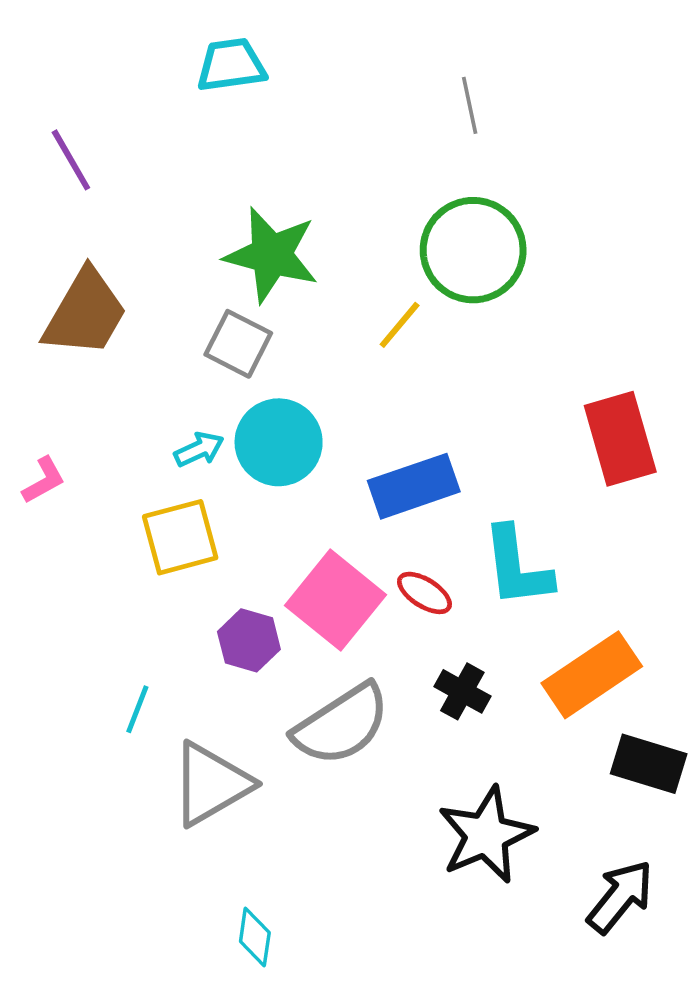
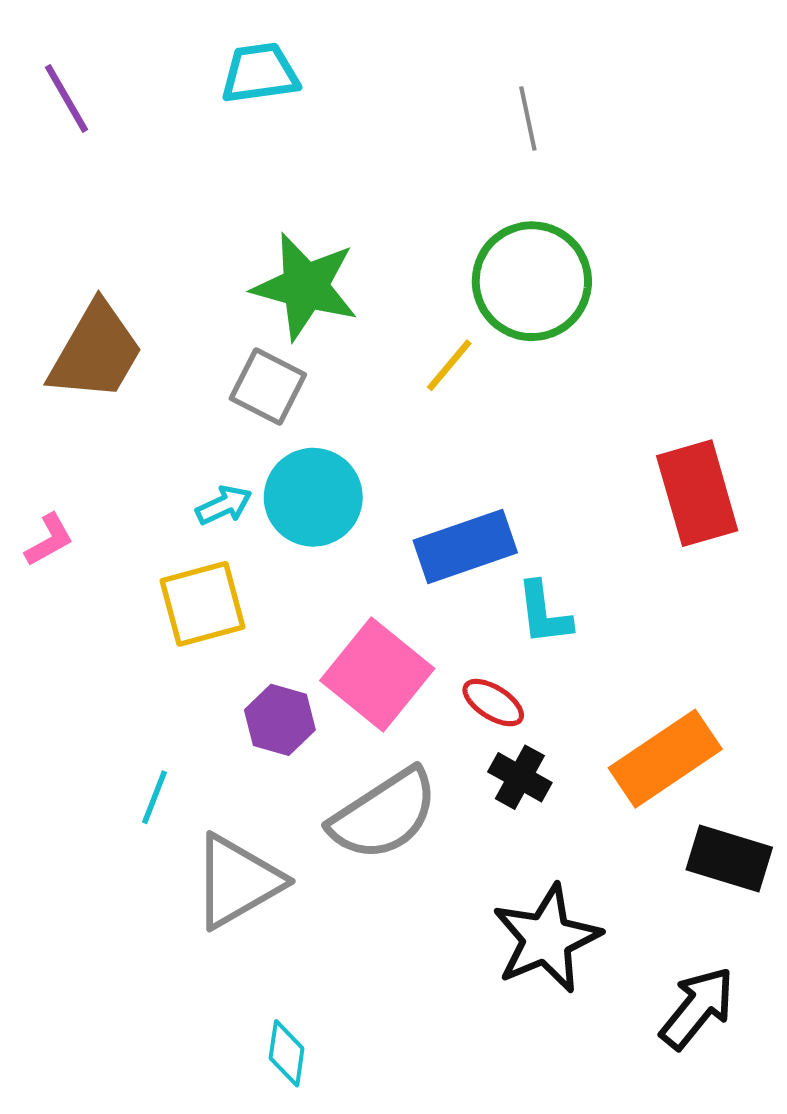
purple line: (71, 160) -> (66, 98), moved
cyan L-shape: (517, 567) -> (544, 613), moved, size x0.7
red ellipse: (424, 593) -> (493, 703), moved

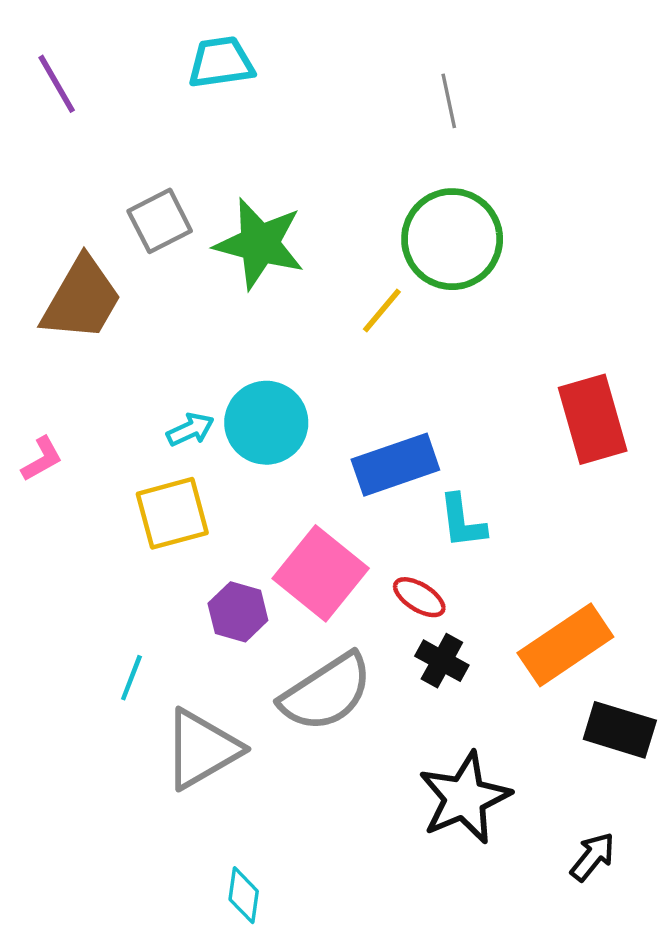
gray square: (268, 387) -> (160, 221), moved, turned 36
black arrow: (697, 1008) -> (593, 857), size x0.7

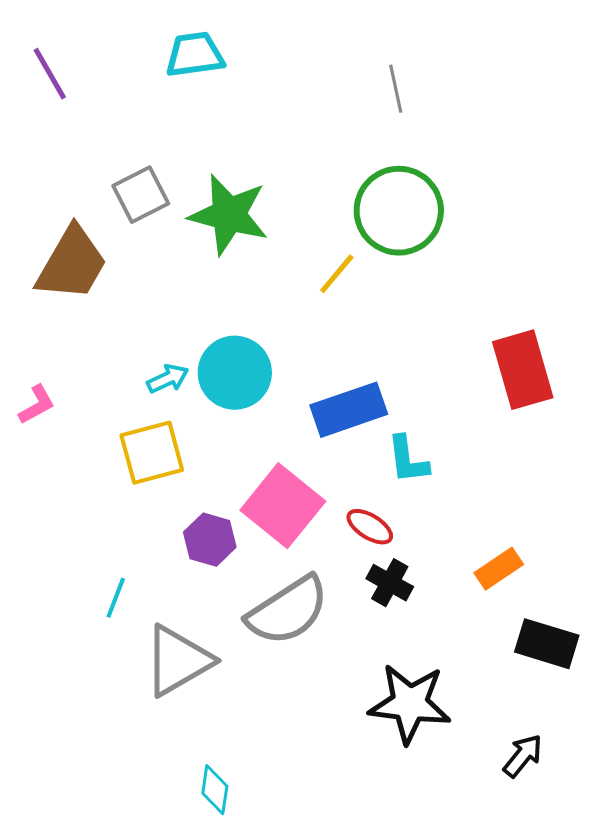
orange rectangle: (565, 645) -> (499, 569), size x0.6
black star: (465, 798) -> (410, 704), turned 30

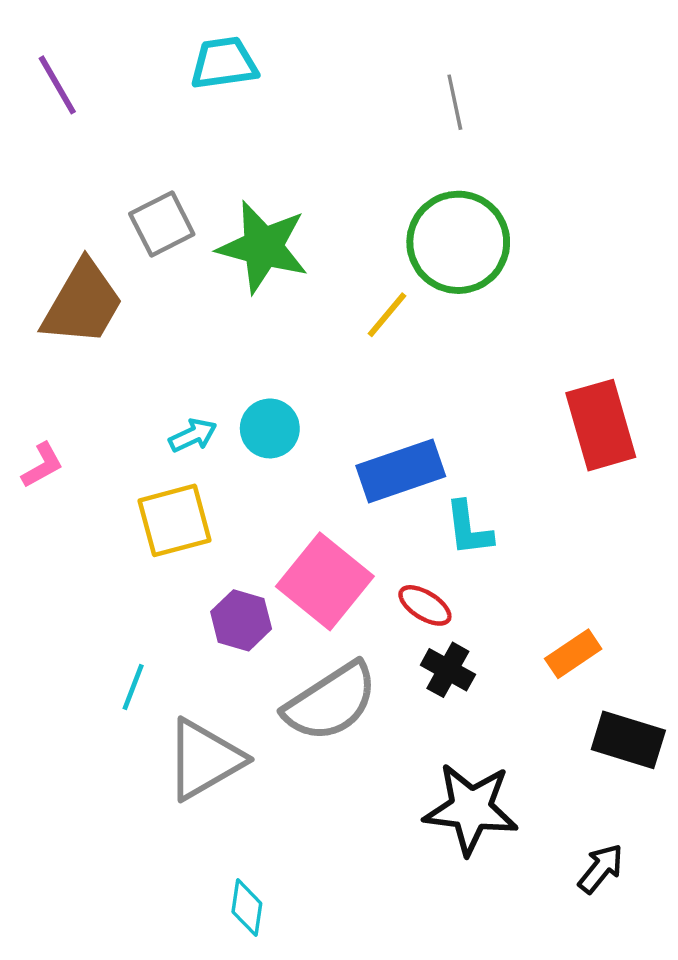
cyan circle: (235, 373) -> (270, 428), size x0.7

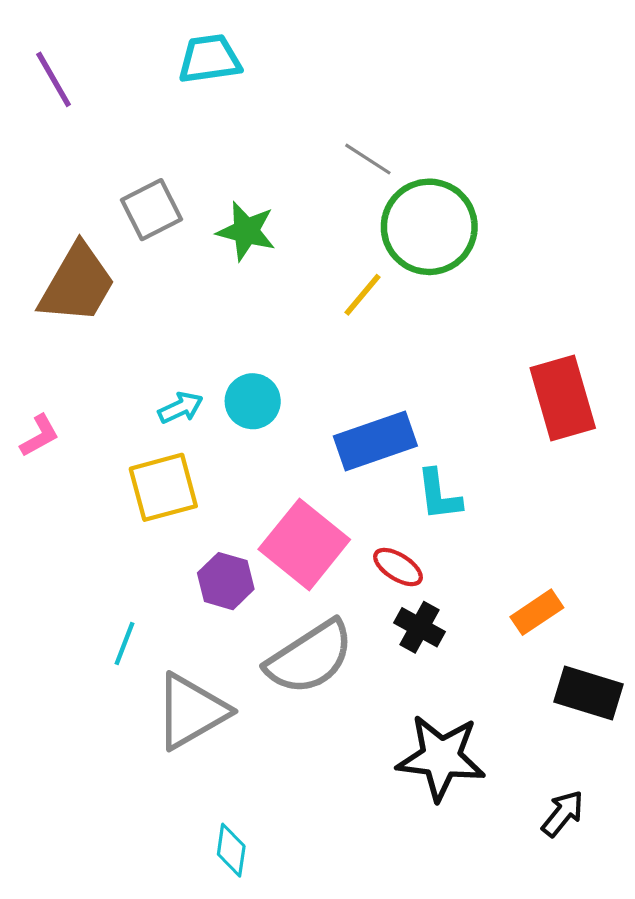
gray line: (455, 102) -> (368, 159), moved, turned -45
green star: (263, 247) -> (246, 231), size x0.7

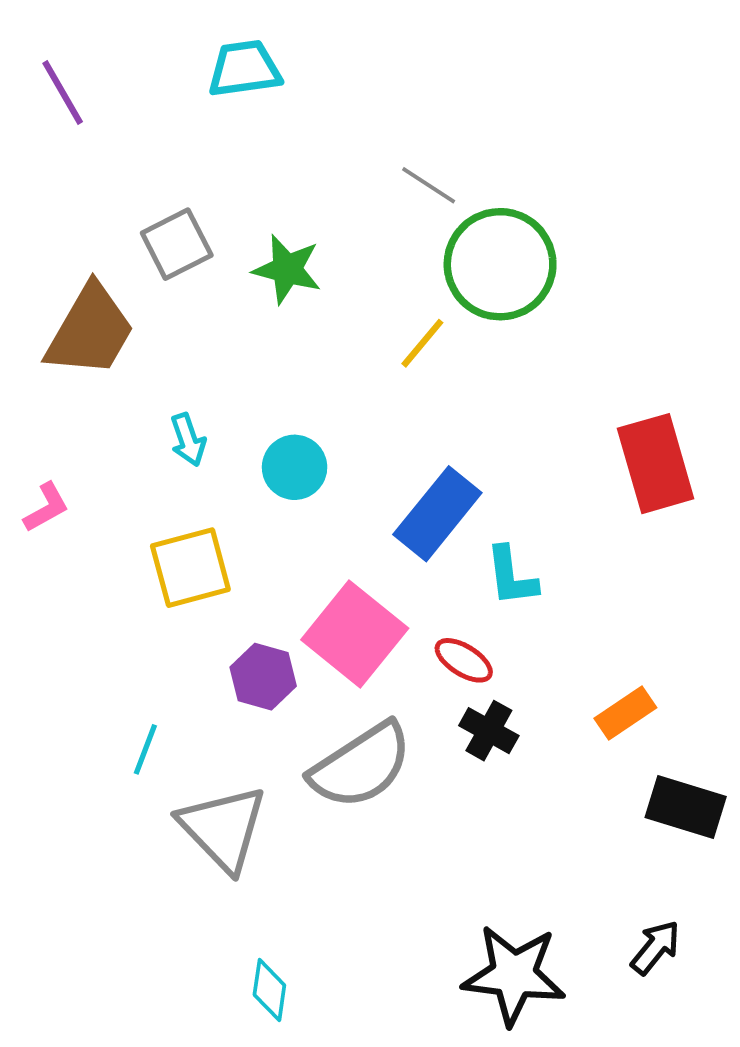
cyan arrow: (181, 408) -> (188, 440), moved, turned 96
blue rectangle: (375, 441) -> (437, 514), turned -32
gray triangle: (191, 711) -> (223, 828), turned -44
black star: (441, 758) -> (514, 975), moved

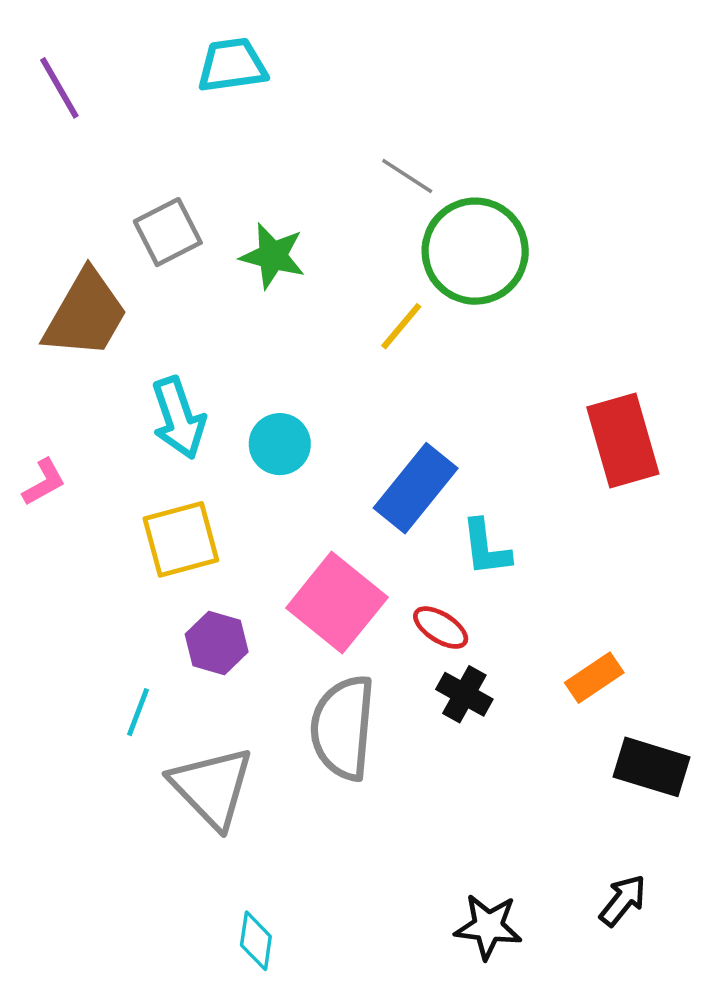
cyan arrow: (188, 440) -> (178, 418), size x1.6
purple hexagon: (263, 677) -> (217, 643), moved
gray semicircle: (361, 766) -> (343, 728), turned 128
black star: (514, 975) -> (488, 927), size x0.7

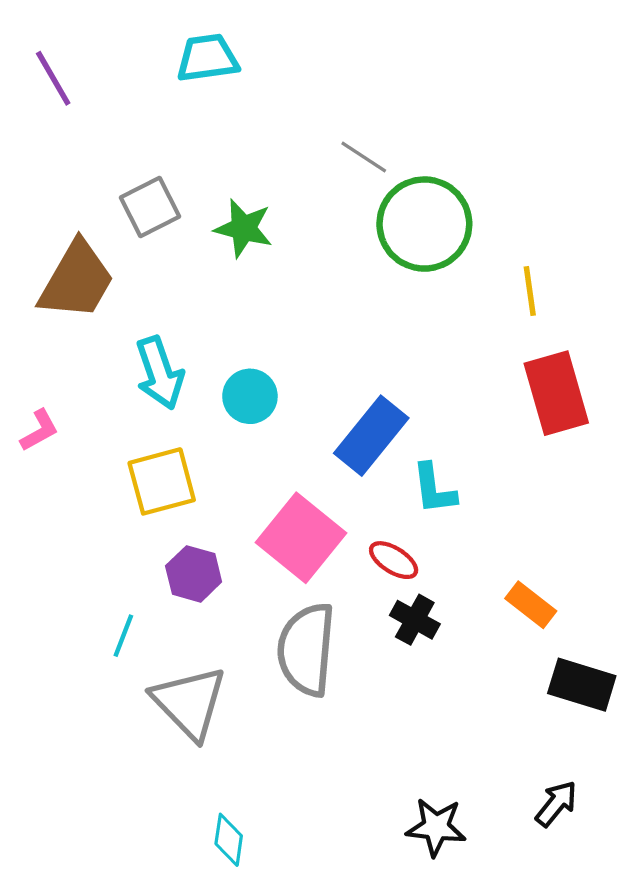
yellow line: (401, 326) -> (530, 291), moved, turned -48
orange rectangle: (594, 678) -> (531, 605), turned 72

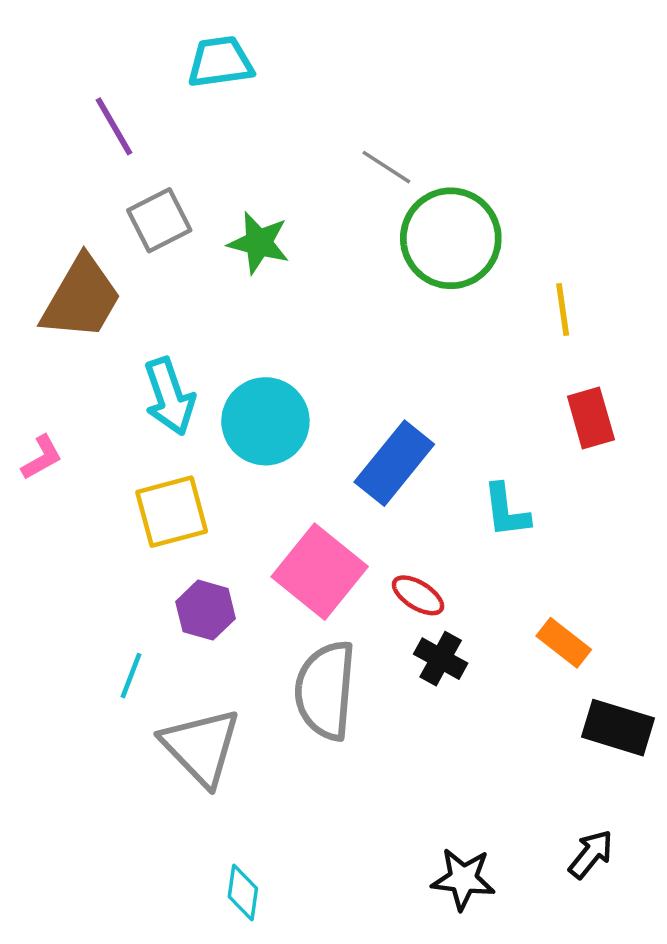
purple line: (53, 78) -> (114, 126), moved
red rectangle: (556, 393) -> (591, 418), size x0.7
cyan circle: (250, 396) -> (265, 421), size x1.5
cyan L-shape: (434, 489) -> (506, 511), moved

